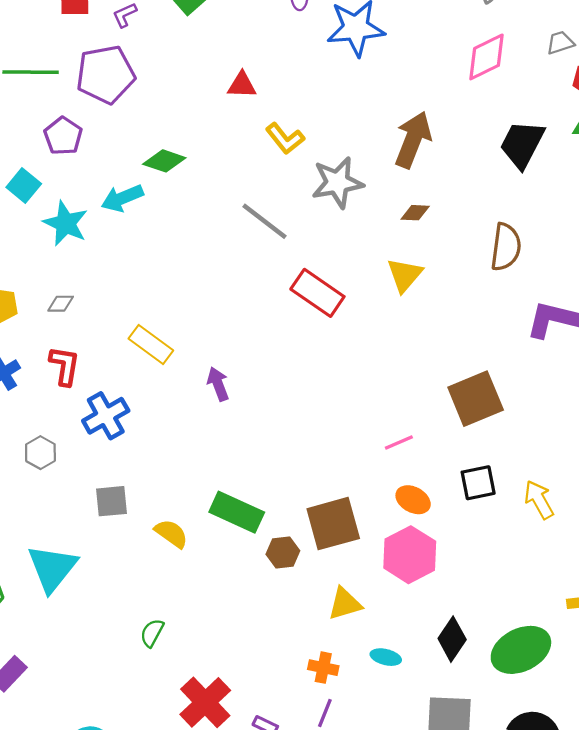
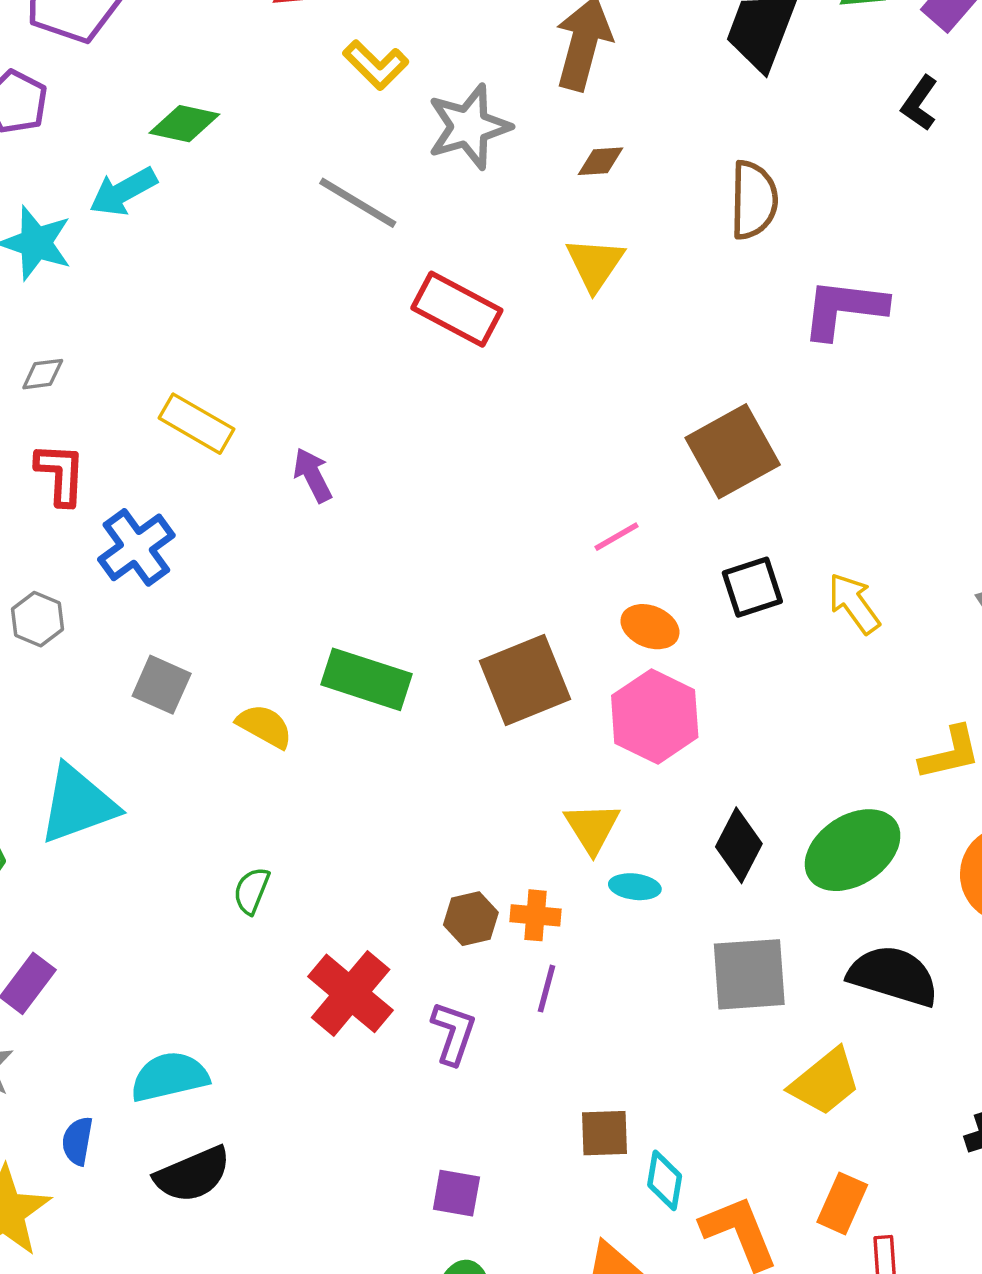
gray square: (111, 501) -> (162, 685), turned 36
brown hexagon: (283, 552) -> (471, 919), moved
cyan triangle: (52, 568) -> (78, 804), turned 38
yellow triangle: (345, 604) -> (592, 828), moved, turned -39

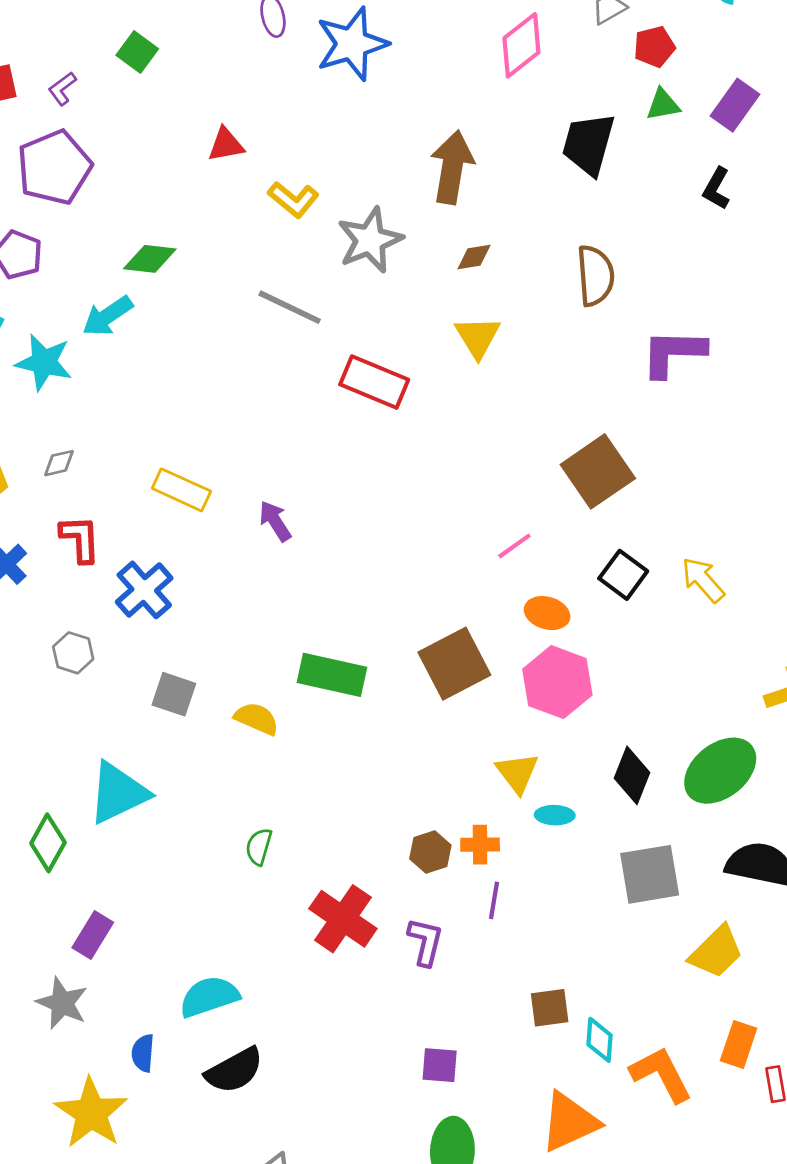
black square: (752, 587) -> (623, 575), turned -30

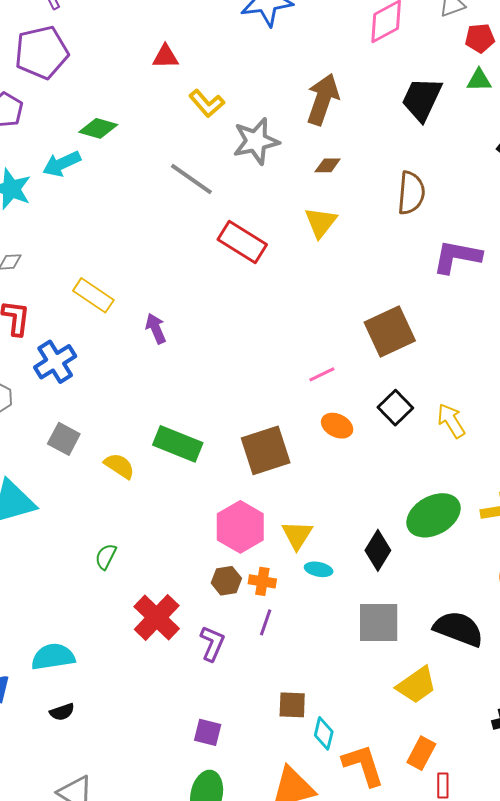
pink hexagon: (557, 682) -> (240, 527), moved
green ellipse: (720, 771) -> (434, 515), moved
black semicircle: (234, 1070) -> (62, 712), size x0.6

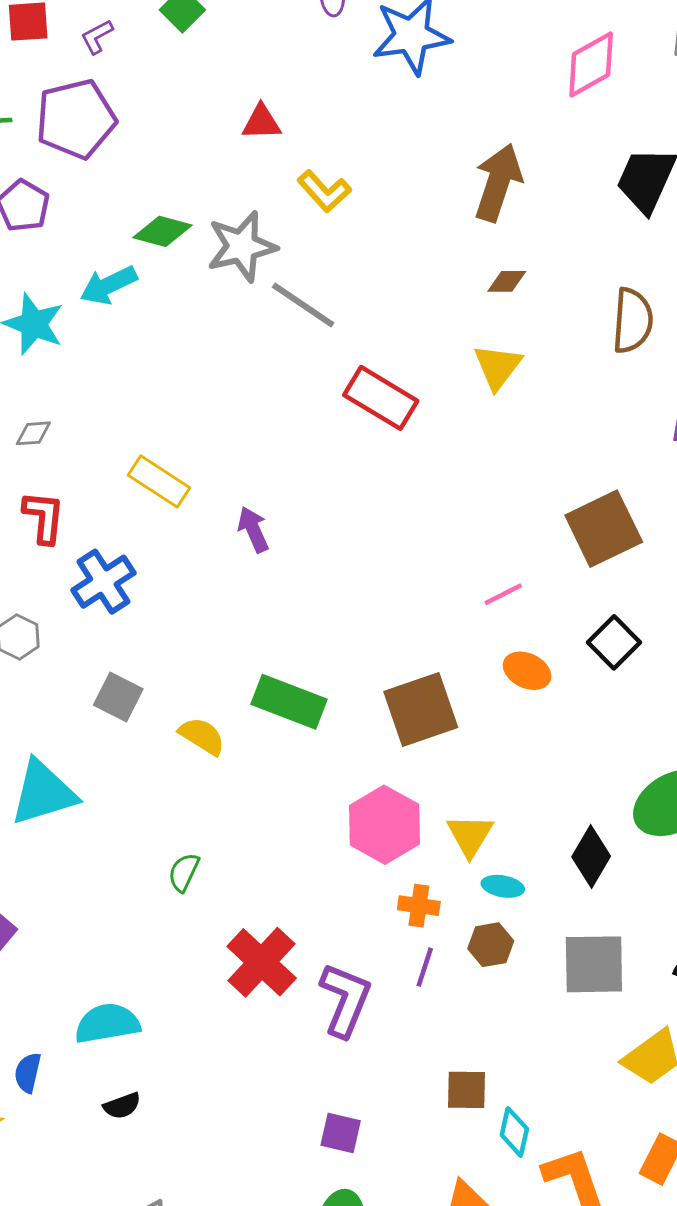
gray star: (256, 141) -> (242, 247), moved
brown hexagon: (226, 581) -> (491, 945), moved
purple L-shape: (212, 643) -> (345, 1000), size x1.4

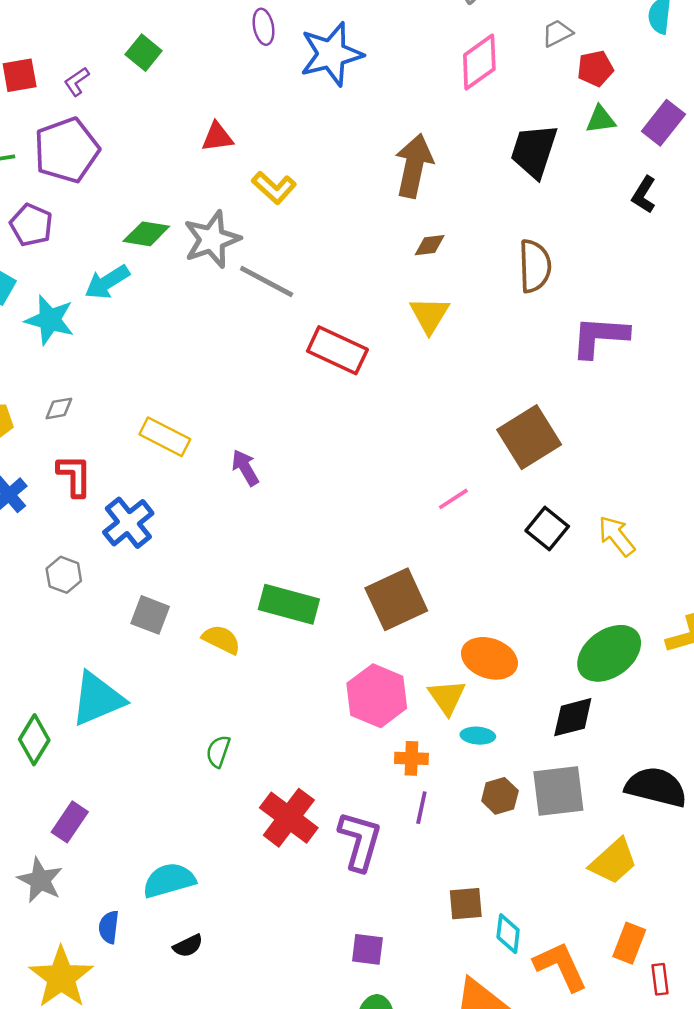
orange ellipse: (527, 671) -> (489, 658), moved, size x1.4
black diamond: (591, 857) -> (573, 717), moved, turned 51
brown hexagon: (491, 945) -> (500, 796), moved

